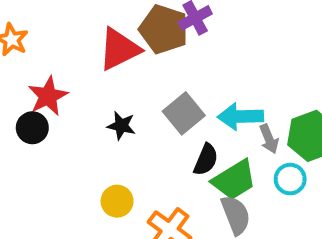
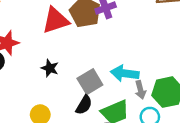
gray square: (184, 113) -> (90, 82), moved
black semicircle: (206, 160) -> (84, 105), moved

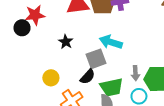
cyan arrow: (125, 73) -> (111, 42), moved

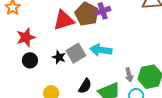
black circle: (22, 28) -> (30, 60), moved
gray square: (96, 59) -> (76, 53), moved

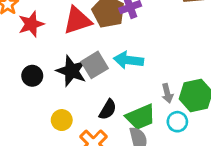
red star: (26, 37) -> (31, 24), moved
black star: (59, 57) -> (72, 71), size x1.6

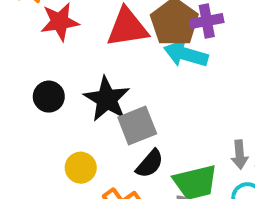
cyan arrow: (128, 60) -> (186, 54), moved
gray square: (95, 65) -> (137, 126), moved

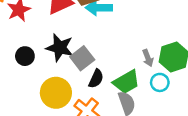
yellow circle: (81, 168) -> (56, 93), size x1.6

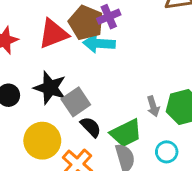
black semicircle: (96, 79) -> (91, 127), turned -72
cyan circle: (160, 82) -> (167, 152), moved

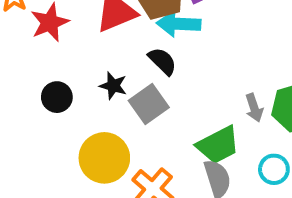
black star: (50, 88) -> (113, 86), size x0.6
black semicircle: (91, 127) -> (162, 61), moved

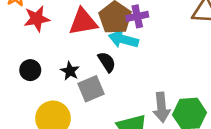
gray arrow: (254, 108) -> (161, 107), size x1.5

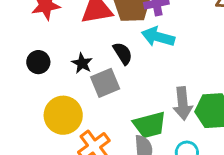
cyan arrow: (123, 39) -> (158, 37), moved

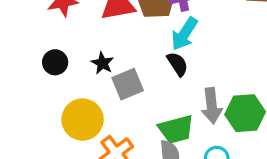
cyan arrow: (158, 37) -> (184, 34), turned -72
black semicircle: (123, 53) -> (177, 64), moved

